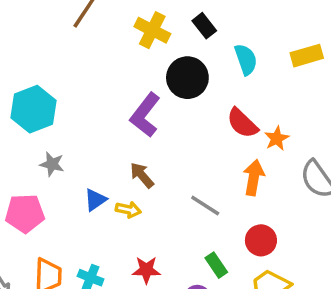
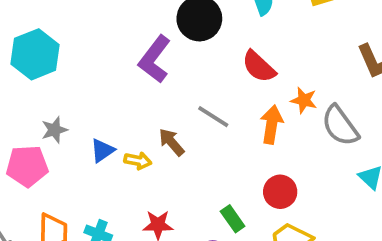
orange star: (277, 138) -> (304, 100), moved, turned -30
gray star: (52, 164) -> (54, 130), moved, turned -30
brown arrow: (142, 175) -> (171, 142), moved
gray line: (205, 205) -> (213, 117), moved

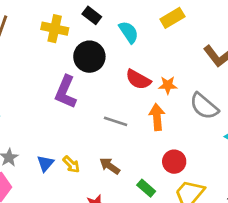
orange star: (304, 100) -> (168, 85), moved
brown arrow: (171, 142) -> (110, 166), moved
yellow arrow: (138, 161) -> (71, 164), turned 48

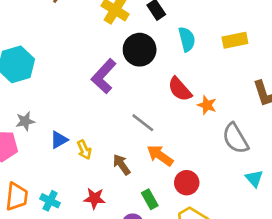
orange arrow: (157, 117) -> (160, 155), moved, turned -70

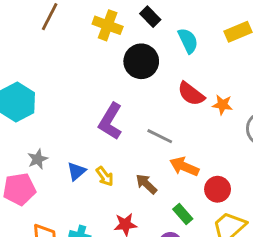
purple L-shape: (104, 76) -> (110, 121), moved

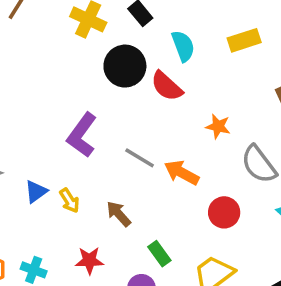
red semicircle: (191, 94) -> (167, 86), moved
orange arrow: (184, 167) -> (182, 173), moved
red circle: (218, 189) -> (224, 212), moved

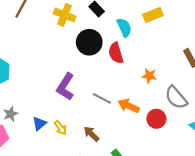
yellow rectangle: (244, 40) -> (153, 15), moved
red semicircle: (167, 86) -> (116, 53), turned 35
red circle: (224, 212) -> (156, 119), moved

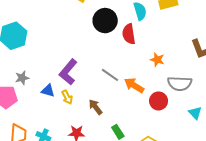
purple L-shape: (65, 87) -> (68, 72), moved
gray semicircle: (176, 98) -> (180, 84), turned -55
blue triangle: (39, 124) -> (48, 91), turned 48

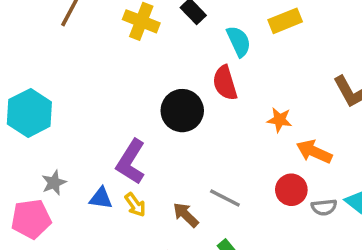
black circle: (105, 21) -> (182, 111), moved
gray line: (110, 75) -> (225, 198), moved
gray semicircle: (180, 84) -> (324, 207), moved, size x0.6
orange arrow: (134, 85) -> (314, 152), moved

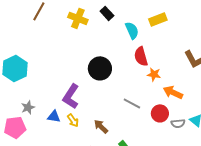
red semicircle: (225, 83) -> (141, 56), moved
gray line: (225, 198) -> (132, 103), moved

